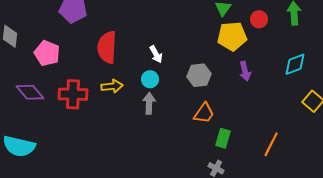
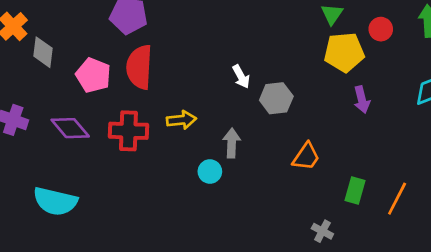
red semicircle: (107, 47) -> (139, 67), moved
gray hexagon: (199, 75) -> (276, 98), moved
cyan circle: (150, 79) -> (210, 172), moved
green rectangle: (223, 138) -> (355, 190), moved

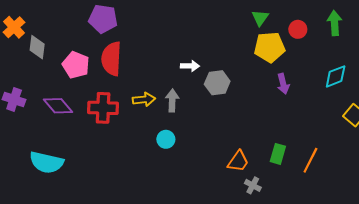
white arrow: (241, 77) -> (190, 66), turned -60
gray arrow: (232, 143) -> (172, 101), moved
orange trapezoid: (306, 157) -> (238, 161), moved

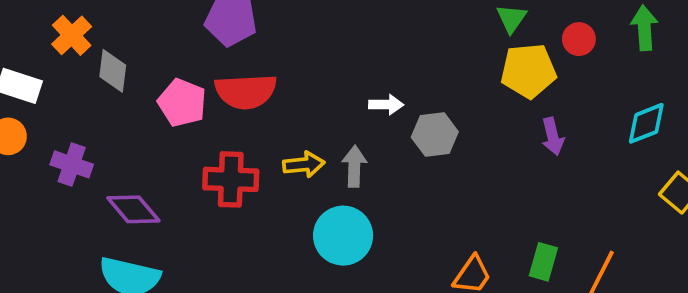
red semicircle: (111, 59) -> (246, 91), turned -96
purple diamond: (58, 106) -> (133, 209), moved
cyan circle: (166, 139) -> (343, 236), size x1.8

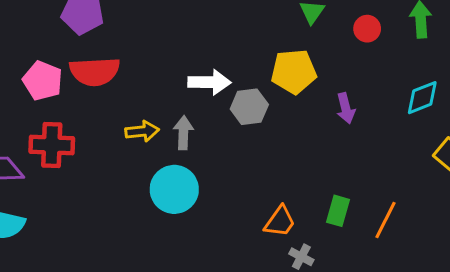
yellow pentagon: (528, 71) -> (294, 72), moved
white arrow: (386, 105) -> (209, 82), size x1.5
red cross: (231, 179) -> (52, 145), moved

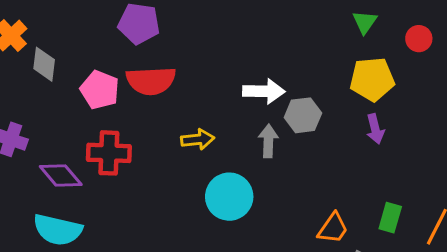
yellow pentagon: (294, 72) -> (372, 79), moved
purple arrow: (346, 108) -> (375, 129), moved
gray arrow: (183, 133) -> (268, 141), moved

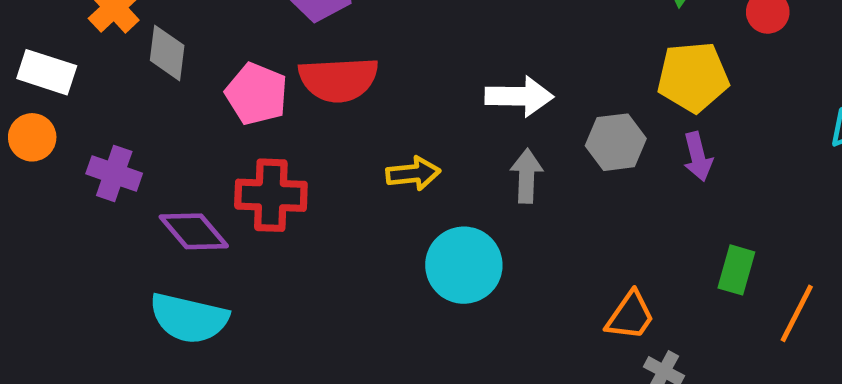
gray hexagon: (303, 115) -> (616, 142), moved
green rectangle: (390, 218) -> (736, 270), moved

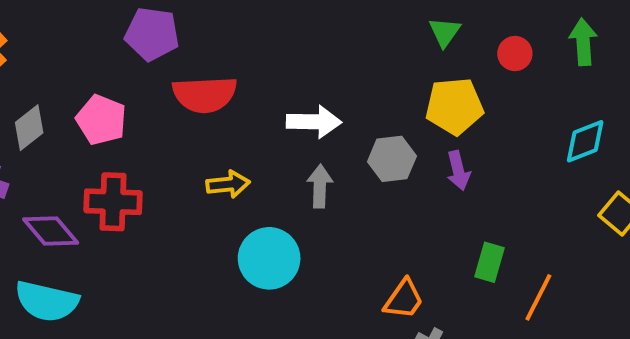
gray diamond: (167, 53) -> (29, 128), moved, turned 45
red semicircle: (338, 79) -> (205, 94), moved

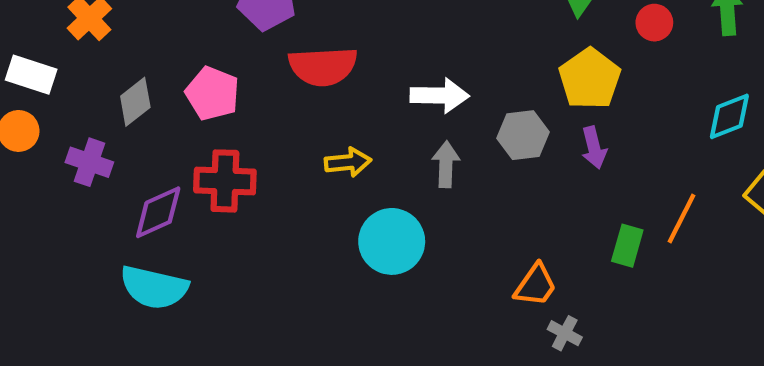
yellow pentagon: (454, 106) -> (590, 79), turned -30
purple diamond: (51, 231) -> (158, 212), turned -74
orange line: (538, 297) -> (681, 219), moved

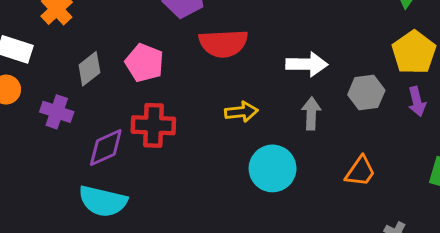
orange trapezoid: (536, 285) -> (360, 171), moved

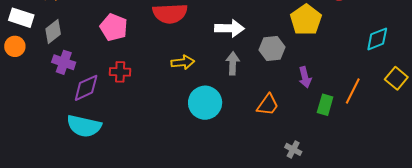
gray diamond: (89, 69) -> (53, 31), moved
purple arrow: (417, 101) -> (305, 77), moved
purple cross: (57, 112) -> (64, 62), moved
red cross: (153, 125) -> (120, 72), size x0.7

